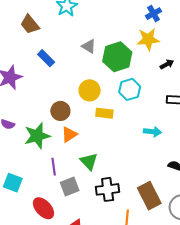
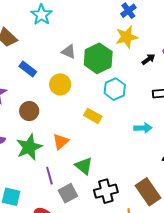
yellow circle: (90, 90) -> (60, 84), moved
brown circle: (60, 111) -> (29, 111), moved
yellow rectangle: (104, 113) -> (93, 116), turned 30

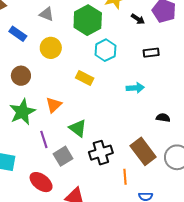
gray triangle: (69, 52) -> (47, 14), moved
black arrow: (148, 59) -> (138, 19), turned 72

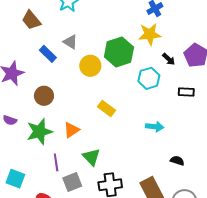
gray triangle: (47, 14) -> (70, 42), moved
yellow circle: (51, 48) -> (90, 66), moved
cyan hexagon: (105, 50) -> (149, 78), moved
black rectangle: (151, 53) -> (186, 92), moved

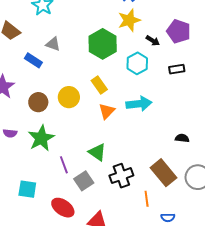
yellow circle: (90, 66) -> (69, 97), moved
yellow rectangle: (106, 108) -> (99, 85), moved, turned 30
cyan arrow: (155, 127) -> (139, 104), moved, size x1.4
orange triangle: (72, 130) -> (107, 111), moved

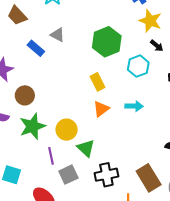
yellow star: (129, 20) -> (150, 21), moved, turned 30
yellow circle: (69, 97) -> (67, 130), moved
brown circle: (38, 102) -> (25, 95), moved
cyan arrow: (139, 104) -> (134, 106), size x0.7

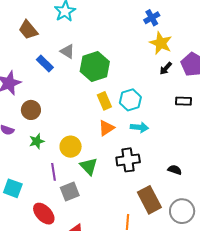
green hexagon: (107, 42) -> (95, 66), moved
black arrow: (157, 46) -> (166, 68), turned 88
cyan hexagon: (138, 66) -> (130, 100), moved
green star: (32, 126) -> (37, 141), size x0.6
black cross: (106, 175) -> (128, 160), moved

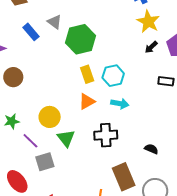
green star: (37, 141) -> (12, 121), moved
purple line: (53, 172) -> (30, 141), turned -42

